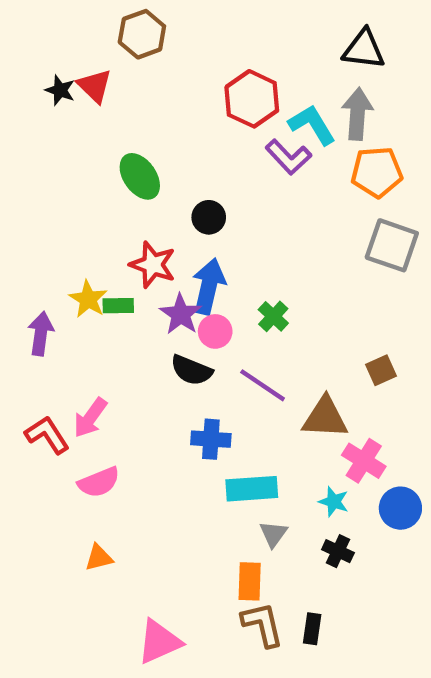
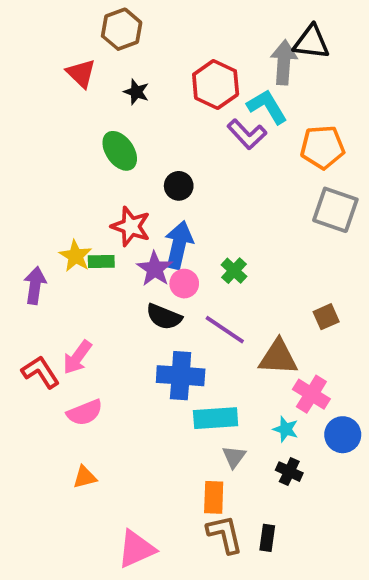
black star: (60, 90) -> (136, 92), moved
gray arrow: (357, 114) -> (284, 62), moved
blue cross: (211, 439) -> (181, 376), size x1.4

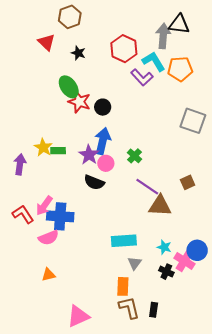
orange pentagon: (322, 147) -> (180, 69), moved
red star: (131, 226) -> (79, 102), moved
purple line: (225, 330) -> (147, 187), moved
blue cross: (181, 376) -> (60, 216), moved
pink cross: (311, 394) -> (184, 261), moved

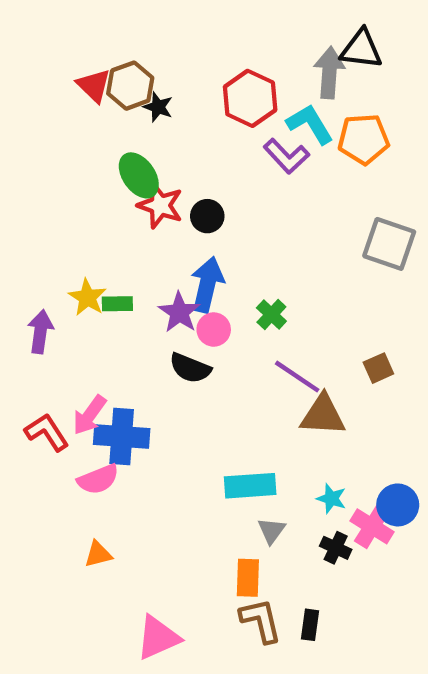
brown hexagon: (70, 17) -> (130, 86), moved

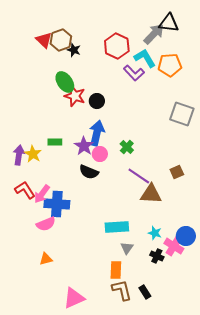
gray arrow: (329, 73) -> (154, 34), turned 40
yellow star: (87, 297) -> (33, 154), moved
red L-shape: (47, 432) -> (25, 190), moved
black rectangle: (310, 625) -> (145, 292), turned -40

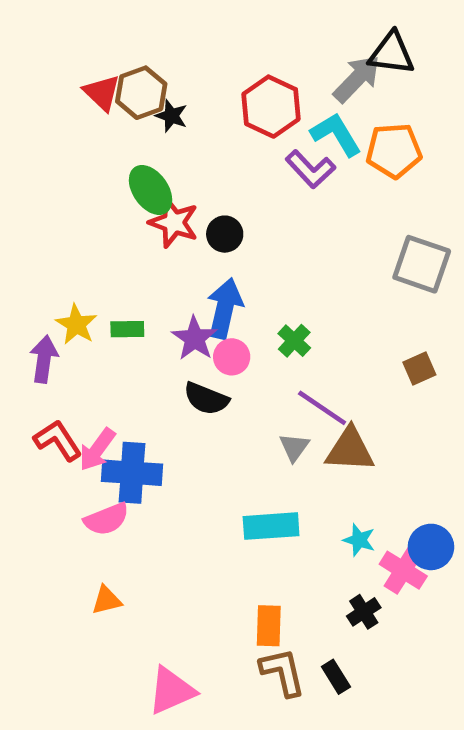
yellow star: (33, 154) -> (76, 324), moved
brown square: (177, 172) -> (419, 368), moved
gray triangle: (127, 248) -> (294, 447), moved
black cross: (157, 256) -> (364, 612), moved, turned 32

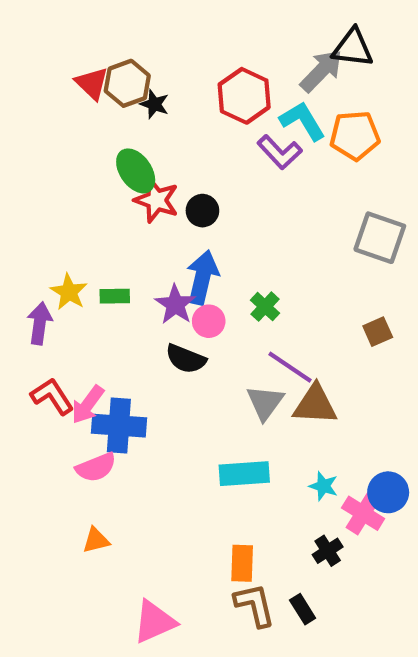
gray triangle: (294, 447) -> (265, 403), size x1.4

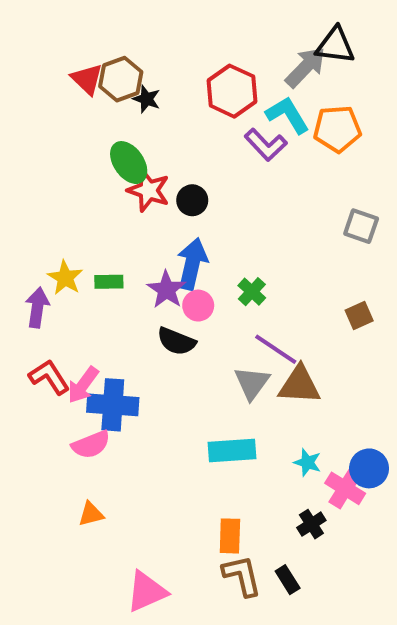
gray square: (380, 238) -> (361, 226), size x0.7

